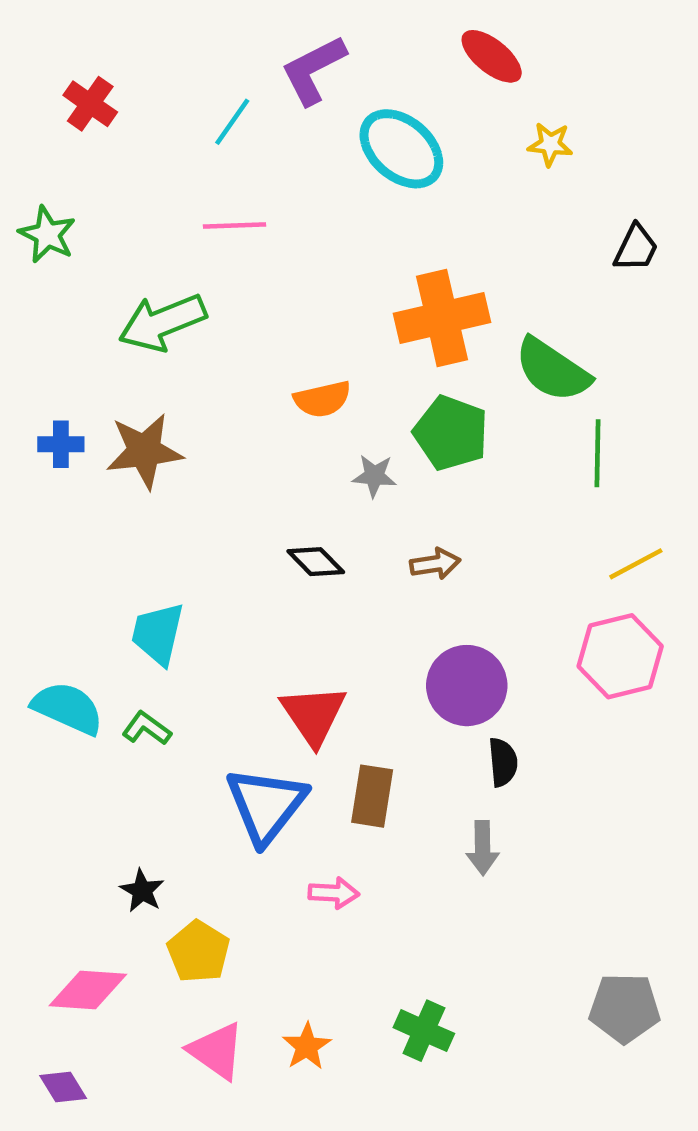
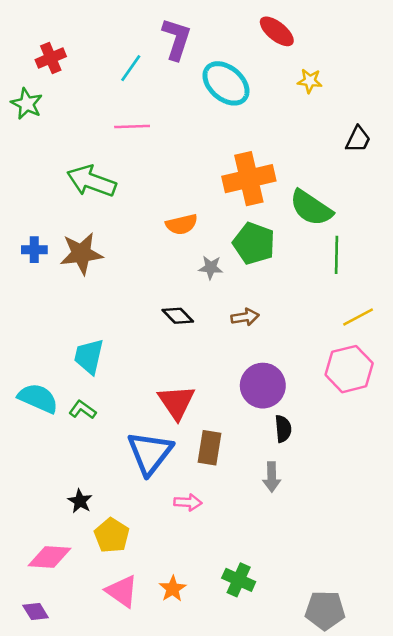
purple L-shape: (313, 70) -> (176, 39), turned 135
red cross: (90, 104) -> (51, 58), turned 32
green star: (47, 235) -> (27, 104), moved
green arrow: (162, 322) -> (91, 181), turned 42
gray pentagon: (625, 1008) -> (325, 610), moved

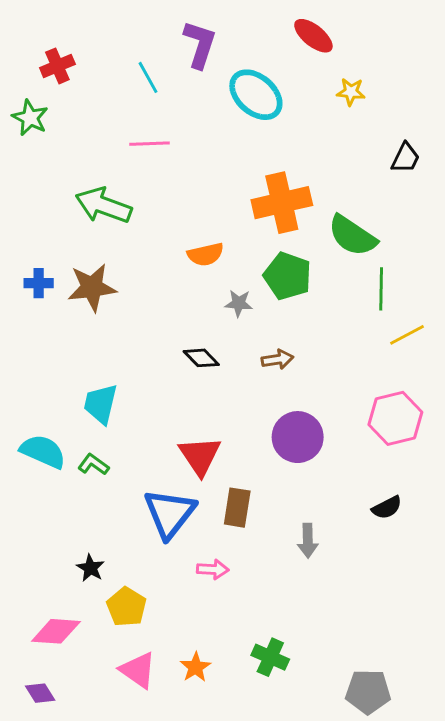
cyan line: (131, 68) -> (148, 77), turned -64
yellow line: (358, 317) -> (407, 335), moved
black semicircle: (283, 429) -> (387, 508), moved, turned 68

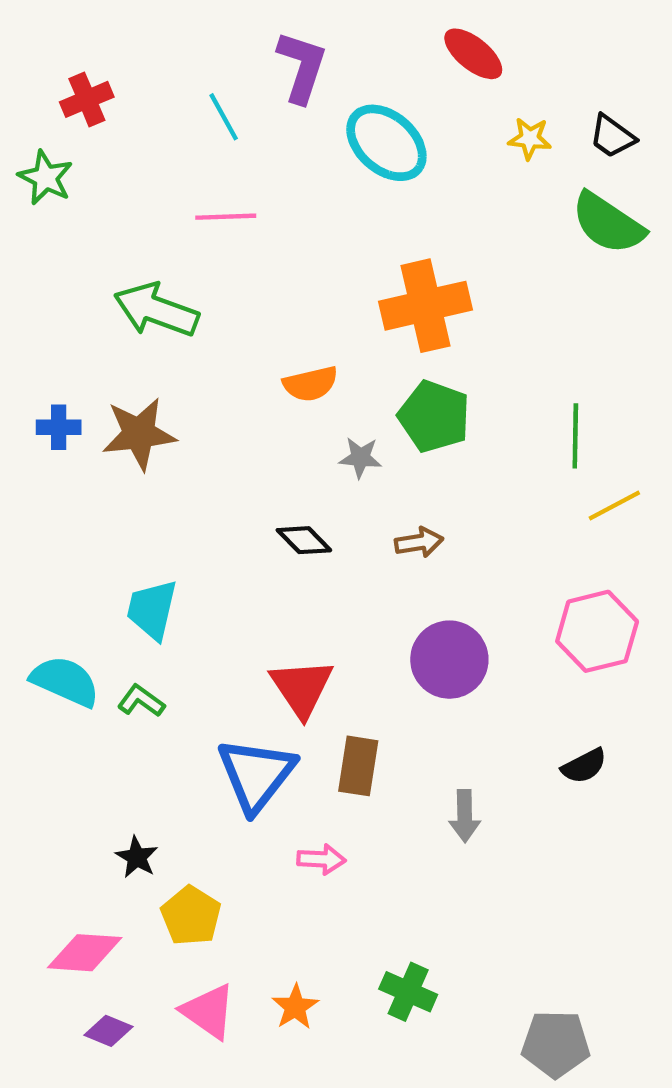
black trapezoid: (406, 158) -> (612, 136), moved, turned 100
green semicircle: (352, 236) -> (608, 223), moved
purple diamond: (40, 693) -> (109, 1031), moved, turned -36

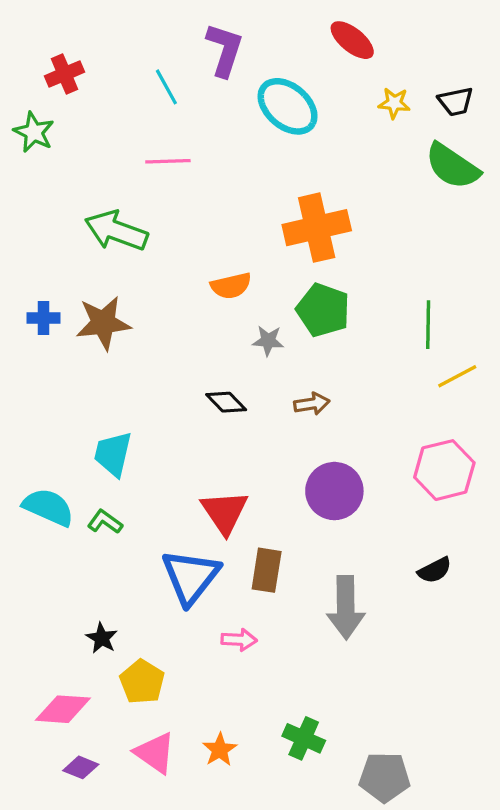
black trapezoid: (612, 136) -> (456, 102), turned -48
gray arrow: (465, 816) -> (346, 607), size x1.6
gray pentagon: (556, 1044) -> (385, 777), moved

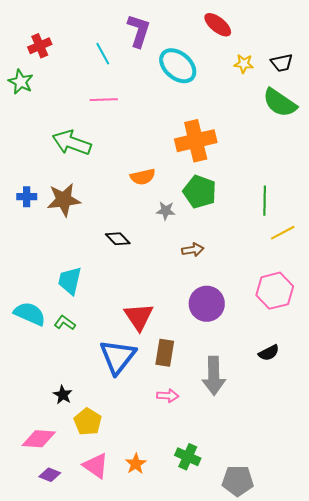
black diamond: (226, 402) -> (118, 239), moved
pink arrow: (239, 640) -> (168, 396), moved

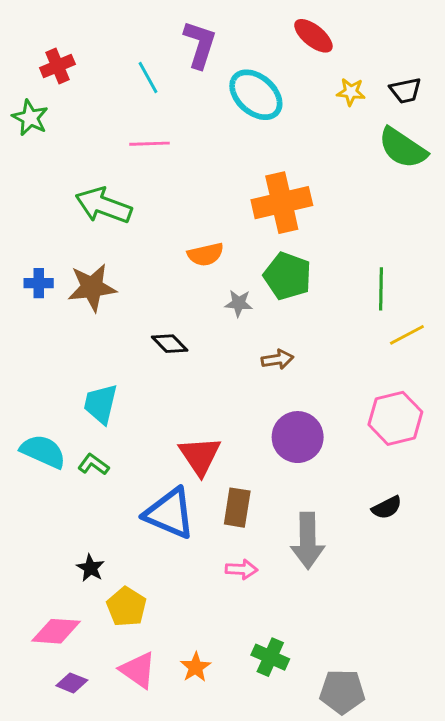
blue triangle: (118, 357) -> (170, 513), turned -45

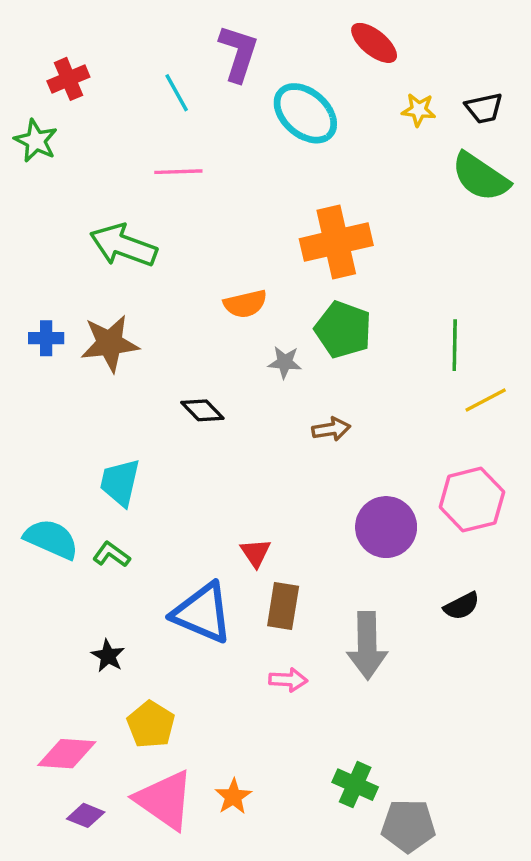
purple circle: (298, 437) -> (386, 527), moved
red triangle: (200, 456) -> (256, 553), moved, size x0.6
black star: (91, 568) -> (108, 656), moved
green cross: (270, 657) -> (355, 785), moved
pink triangle: (138, 670) -> (165, 800), size x1.4

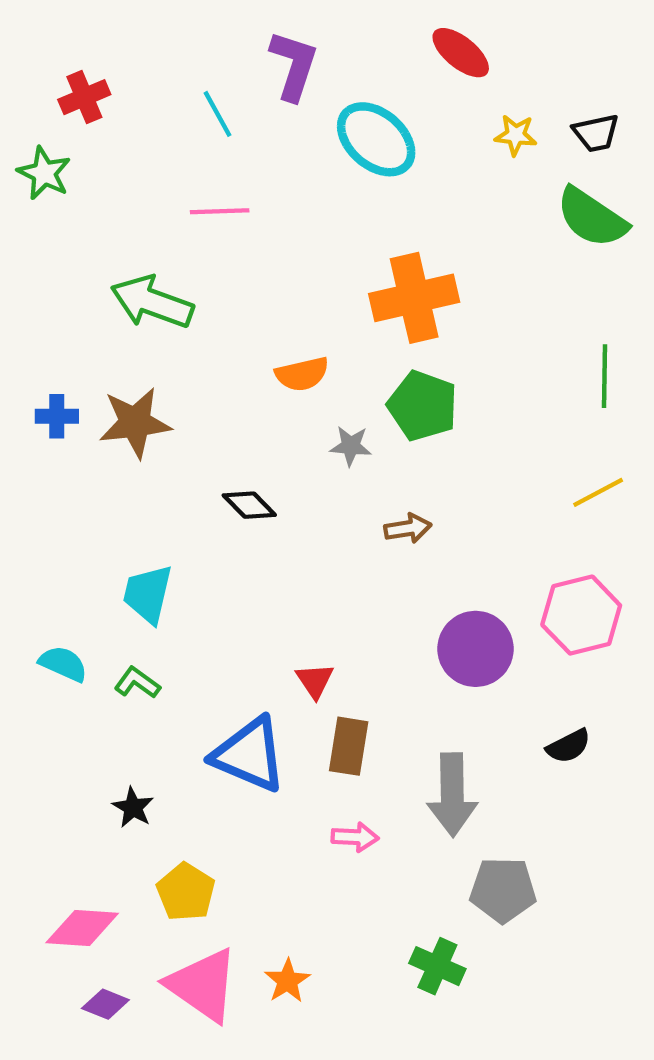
green line: (455, 345) -> (604, 376), moved
cyan semicircle: (51, 539) -> (63, 664), size x0.7
gray pentagon: (408, 826) -> (503, 890), moved

